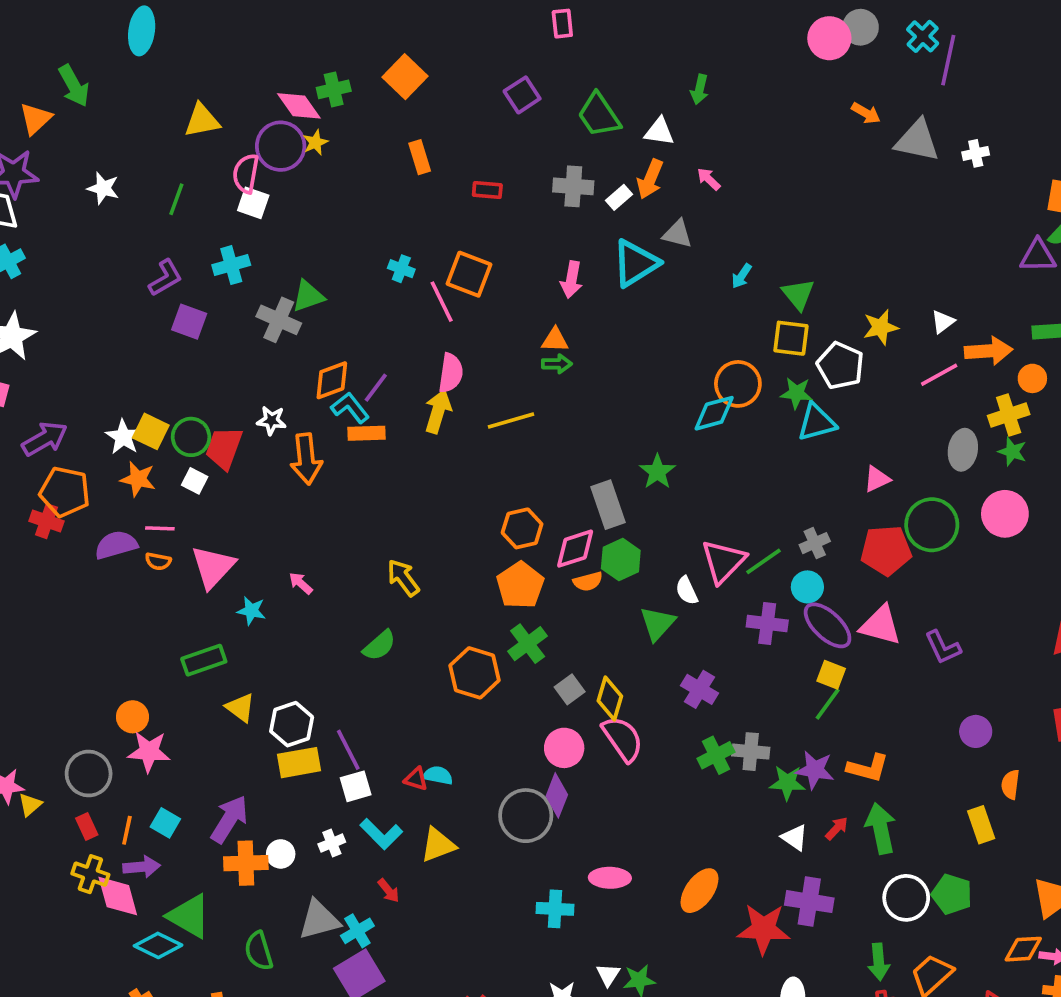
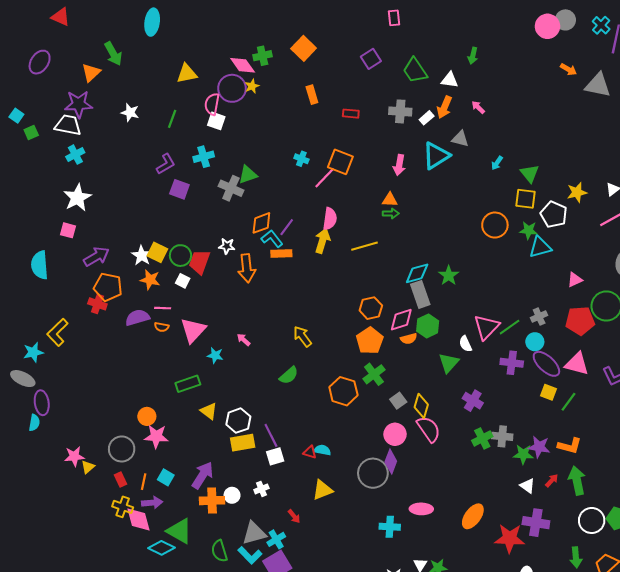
pink line: (442, 302) -> (325, 178), turned 70
cyan diamond: (714, 413) -> (417, 273), moved
green line: (828, 704) -> (569, 402), moved
cyan L-shape: (381, 834) -> (250, 555), moved

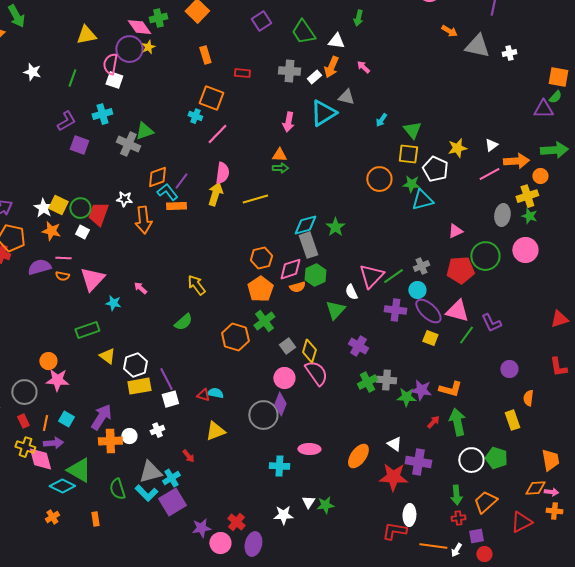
orange square: (340, 162) -> (211, 98), moved
green line: (569, 402) -> (466, 335), moved
white triangle: (527, 486) -> (394, 444), moved

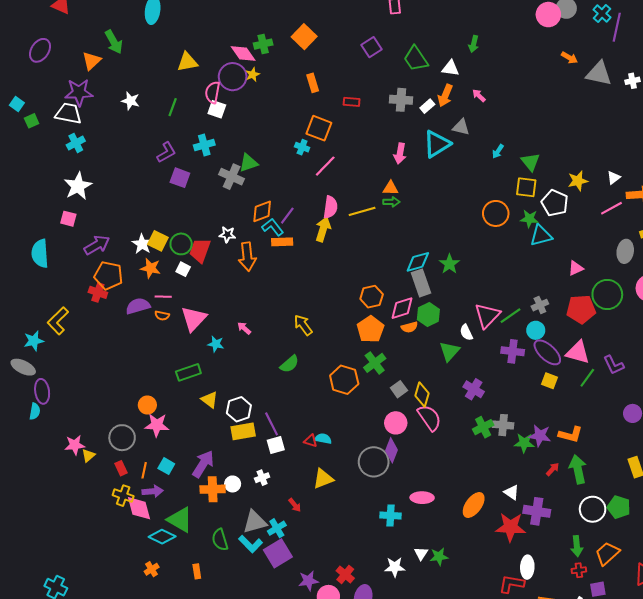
yellow line: (255, 199) -> (362, 211), moved

